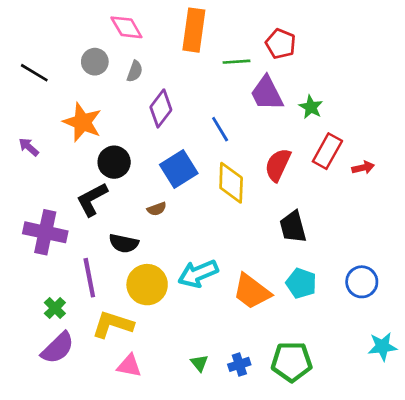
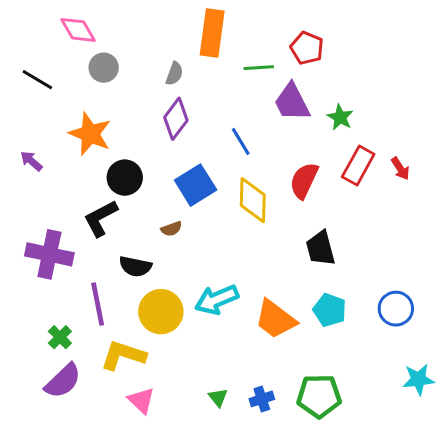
pink diamond: (126, 27) -> (78, 30), moved
gray semicircle: (135, 71) -> (174, 74), moved
red arrow: (363, 168) -> (400, 169), moved, turned 70
pink triangle: (129, 366) -> (141, 400), turned 32

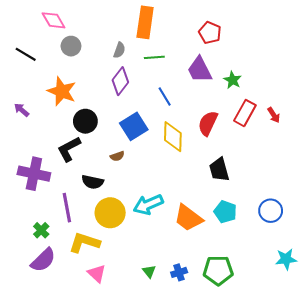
green line: (259, 68) -> (154, 57), moved

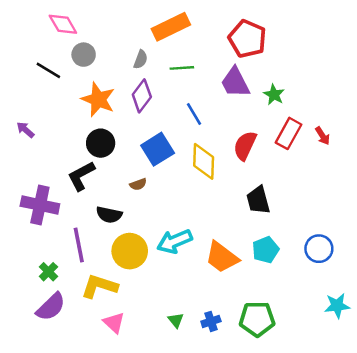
orange rectangle: (145, 22) -> (171, 27), turned 56
red pentagon: (210, 33) -> (247, 39), size x1.4
black line: (26, 54) -> (48, 70), moved
orange star: (62, 91) -> (98, 99), moved
cyan pentagon: (225, 212) -> (266, 250), turned 30

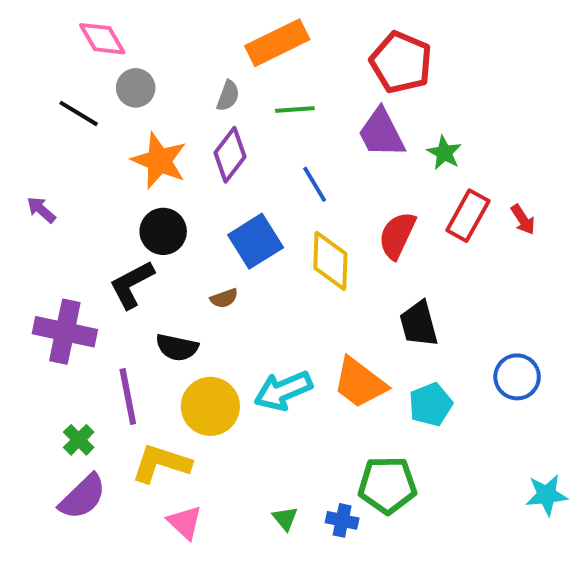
blue circle: (319, 249) -> (517, 377), moved
orange trapezoid: (222, 257) -> (360, 383), moved
green pentagon: (257, 319) -> (387, 485), moved
blue cross: (211, 321) -> (342, 520), turned 30

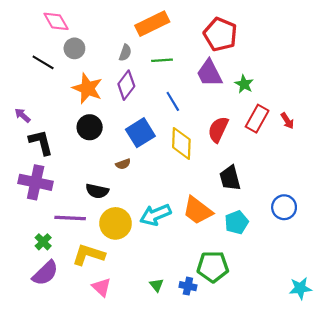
black L-shape: (132, 284) -> (41, 142), moved, turned 104
purple line: (128, 397) -> (70, 218), turned -76
cyan star: (547, 495) -> (300, 288), moved

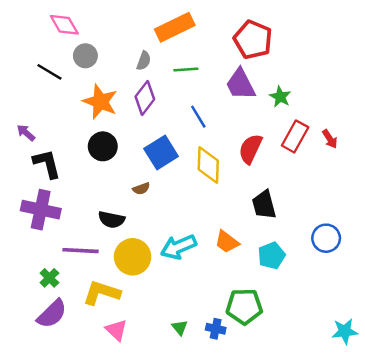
orange trapezoid: (198, 210) -> (227, 242), size x0.7

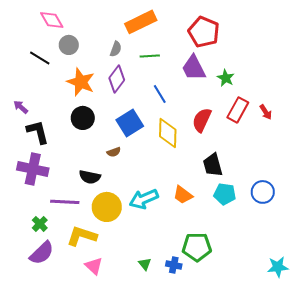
cyan pentagon: (272, 256) -> (225, 194), moved, turned 30

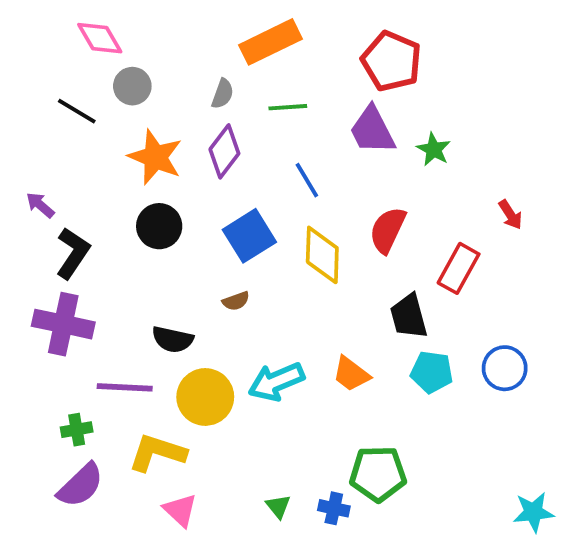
red rectangle: (238, 110) -> (459, 268), moved
black L-shape: (38, 132) -> (73, 253), turned 48
brown semicircle: (114, 152) -> (236, 301), moved
green cross: (40, 224) -> (77, 430), turned 35

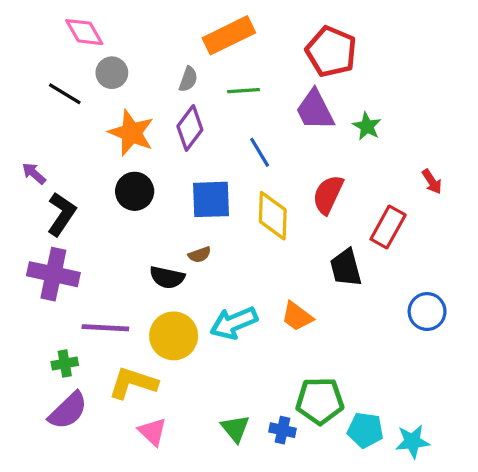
blue square: (249, 236) -> (211, 199), turned 30
black semicircle: (173, 339) -> (167, 277), moved
cyan pentagon: (432, 372) -> (365, 430), moved
green triangle: (278, 506) -> (235, 428), size x1.4
cyan star: (533, 512) -> (412, 441), moved

